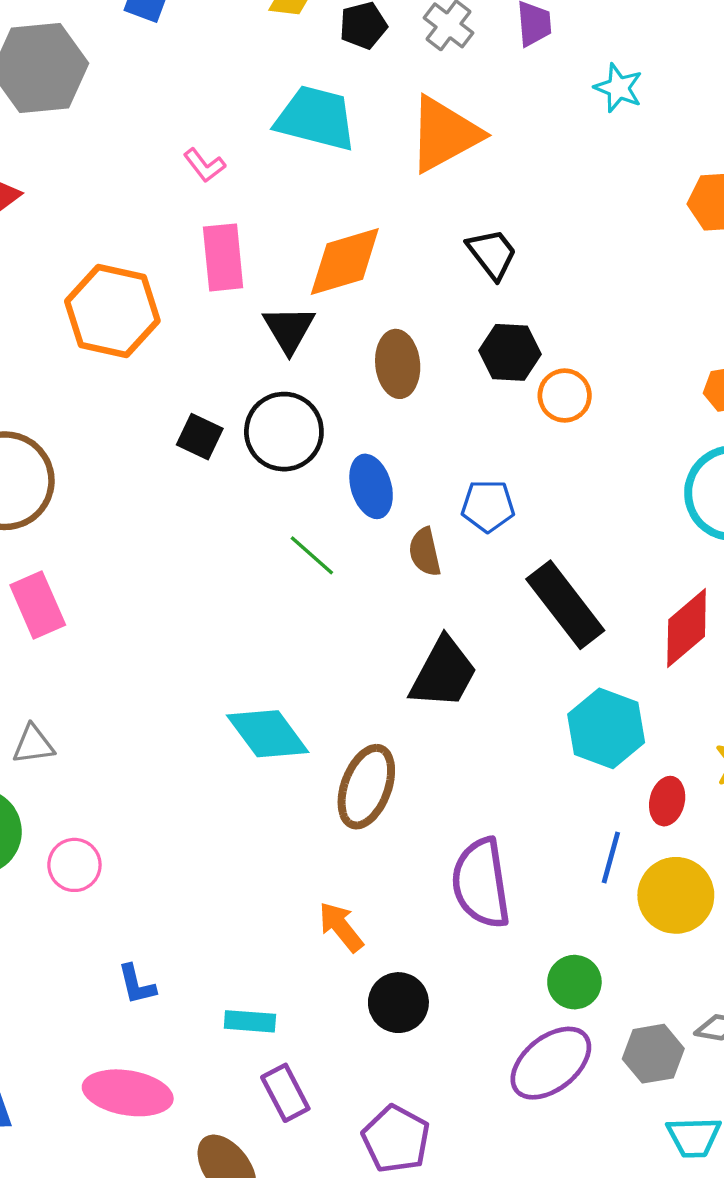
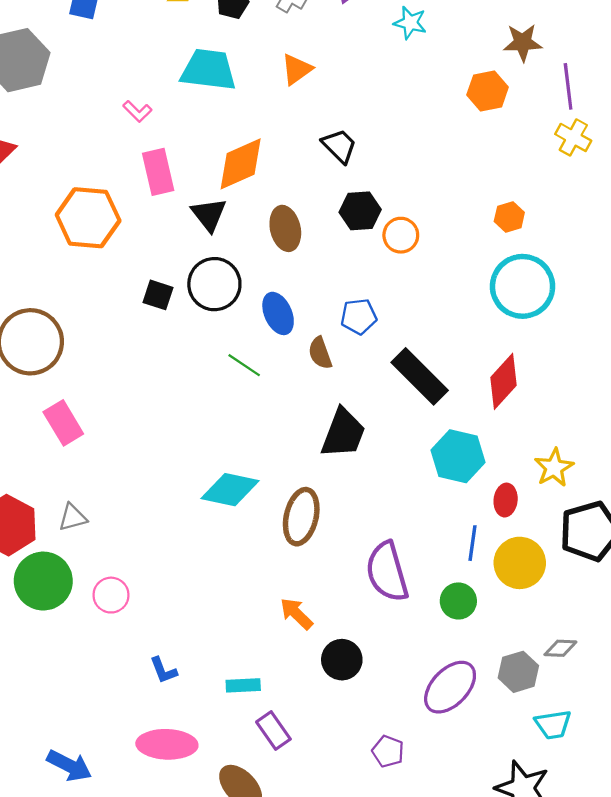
orange triangle: (444, 134) -> (297, 69), size x0.6
cyan diamond: (268, 734) -> (230, 490), turned -34
green circle: (574, 982) -> (458, 601), moved
purple pentagon: (396, 1139) -> (388, 751), moved, size x0.7

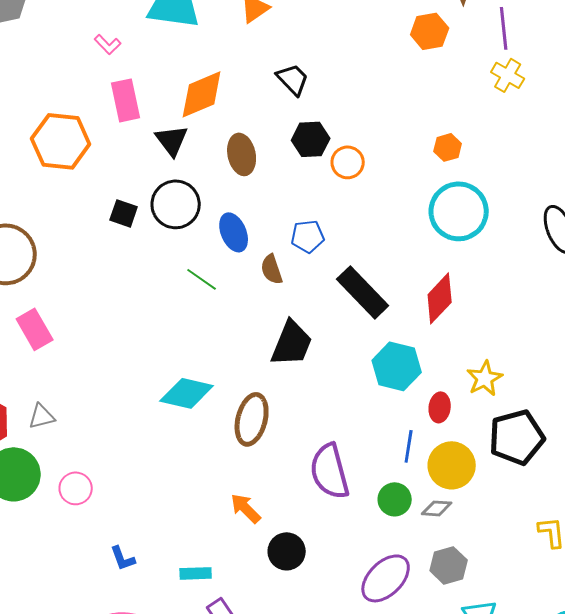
gray diamond: (560, 648) -> (437, 508), moved

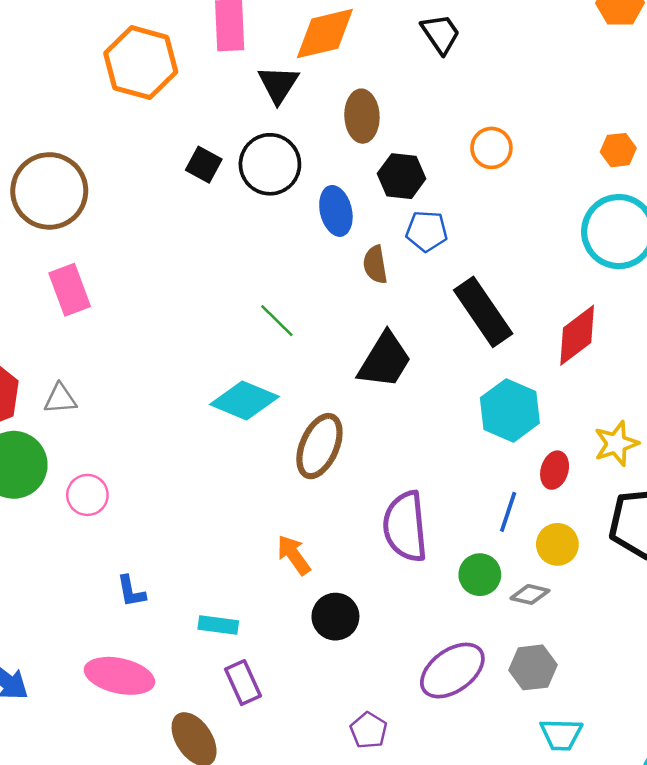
black hexagon: (311, 139) -> (402, 176), moved
green line: (202, 279) -> (277, 321), moved
yellow circle: (452, 465) -> (557, 544), size x0.7

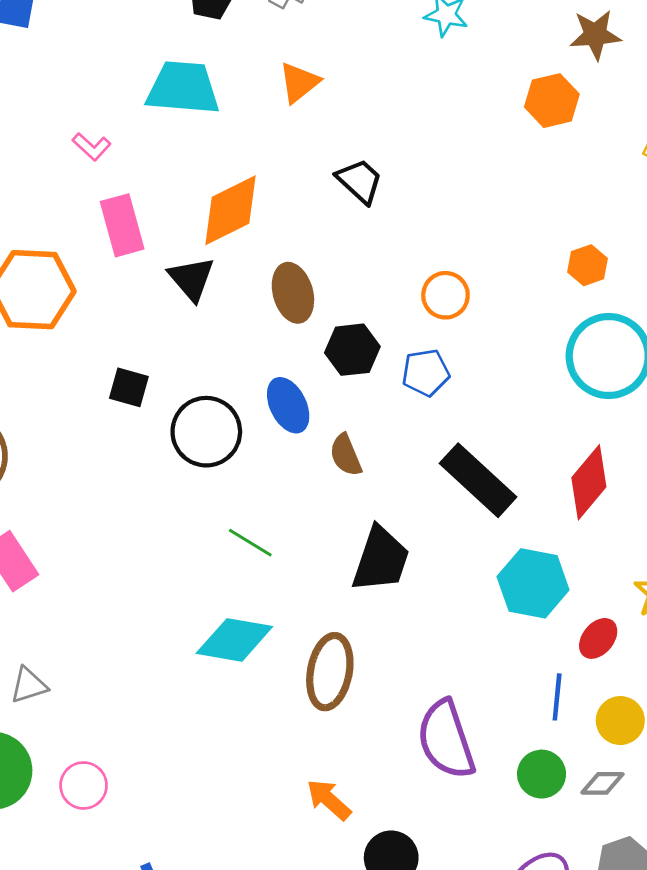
black circle: (270, 164) -> (206, 432), moved
blue pentagon: (427, 231) -> (426, 373), moved
red ellipse: (555, 470) -> (598, 638), turned 36

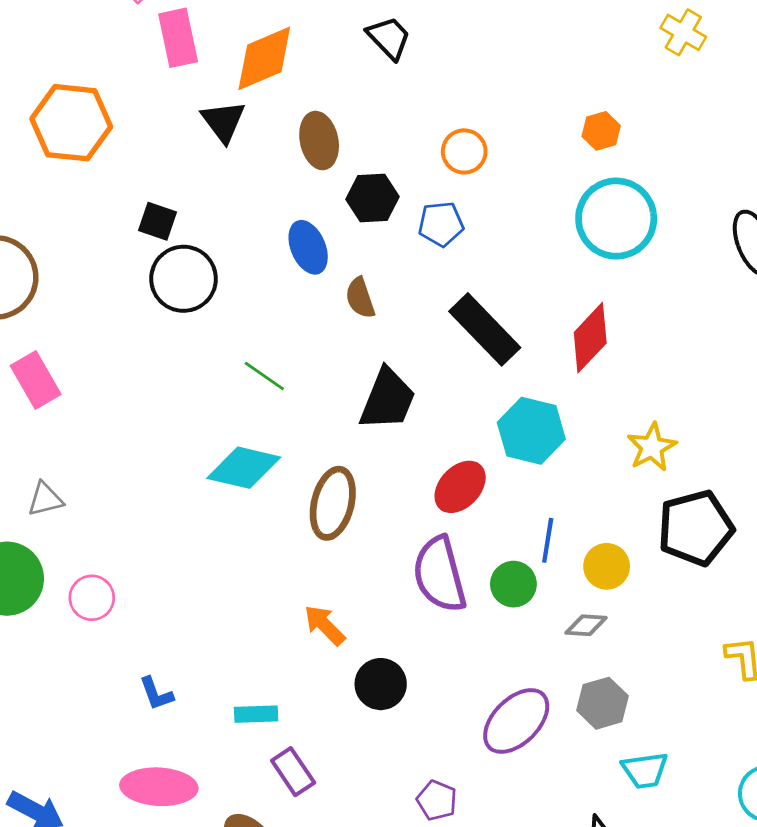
pink rectangle: (122, 225) -> (178, 38), moved
black circle: (206, 432) -> (184, 279), moved
red ellipse: (598, 638) -> (460, 487), moved, size x1.4
green circle: (542, 774) -> (513, 584), moved

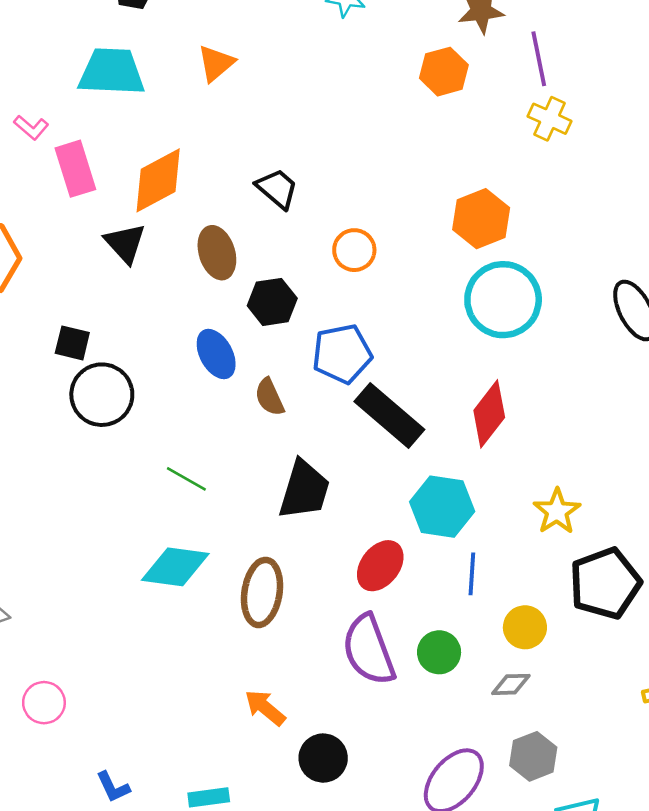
black trapezoid: (389, 38) -> (277, 189), moved
orange hexagon: (601, 131) -> (481, 219), size x1.6
blue pentagon: (441, 224) -> (342, 354), moved, size x1.4
blue line: (548, 540) -> (472, 574), moved

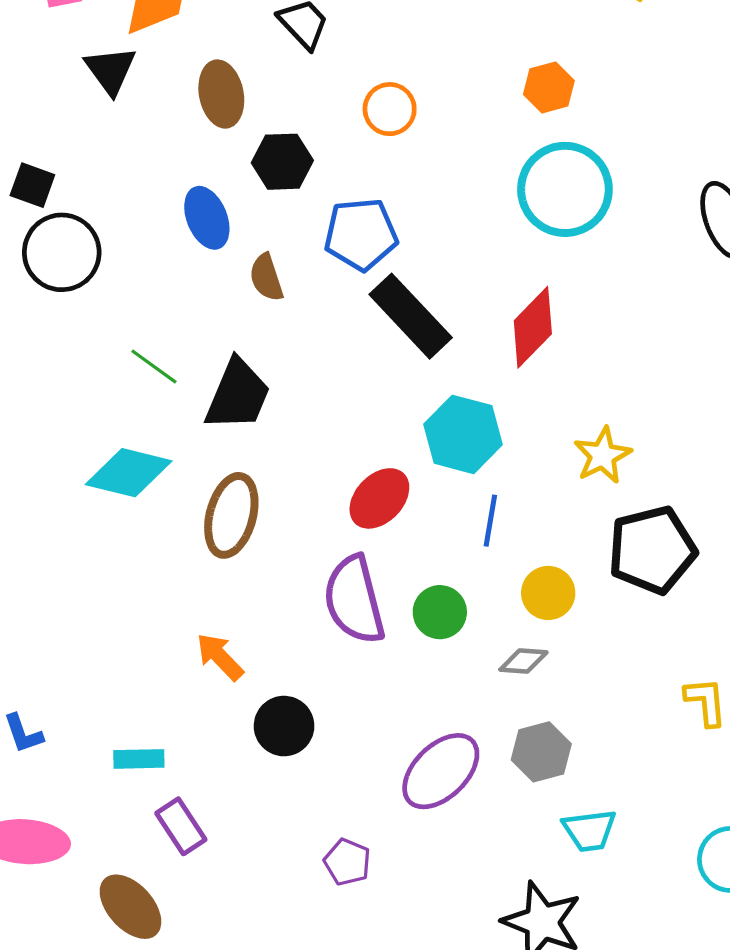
orange hexagon: (481, 219) -> (549, 87), size x0.7
black trapezoid: (304, 490) -> (238, 395), moved

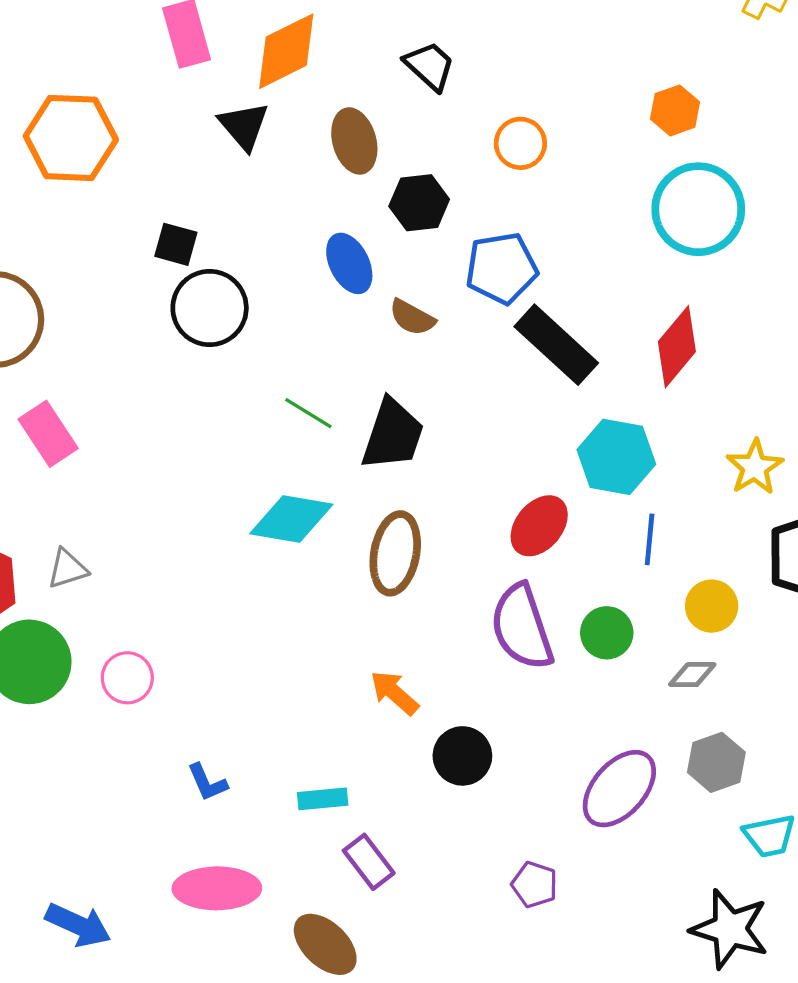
brown semicircle: (266, 277) -> (412, 317), turned -39

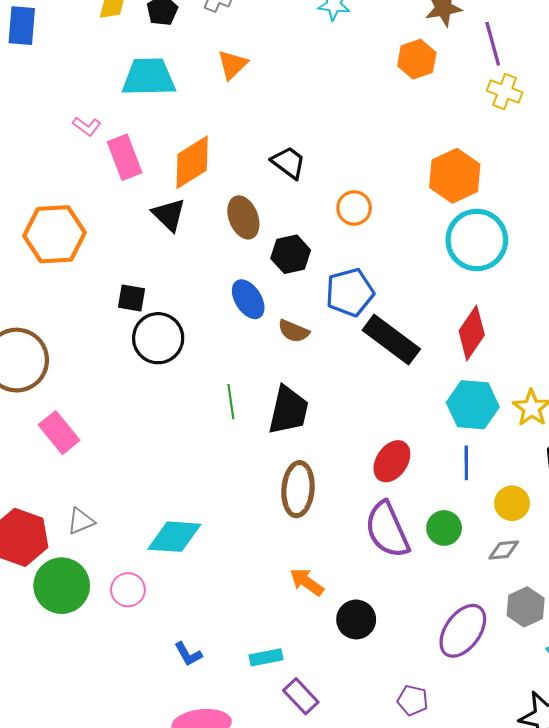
orange hexagon: (675, 110) -> (455, 176), size x1.6
green line: (308, 413) -> (231, 402), turned 56
cyan hexagon: (616, 457) -> (473, 405), moved
cyan diamond: (291, 519) -> (174, 537), moved

